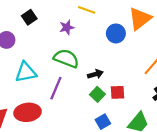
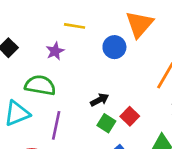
green semicircle: (66, 58) -> (40, 85), moved
red square: (118, 92) -> (130, 116), turned -32

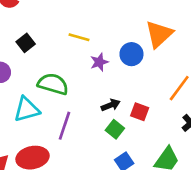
yellow line: (75, 26) -> (79, 37), moved
purple star: (55, 51) -> (99, 62), moved
red square: (130, 116) -> (140, 112), moved, turned -30

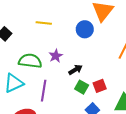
purple star: (99, 62) -> (56, 56), moved
red square: (140, 112) -> (100, 86), moved, turned -32

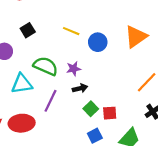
blue circle: (85, 29) -> (98, 42), moved
black arrow: (75, 70) -> (80, 88), moved

